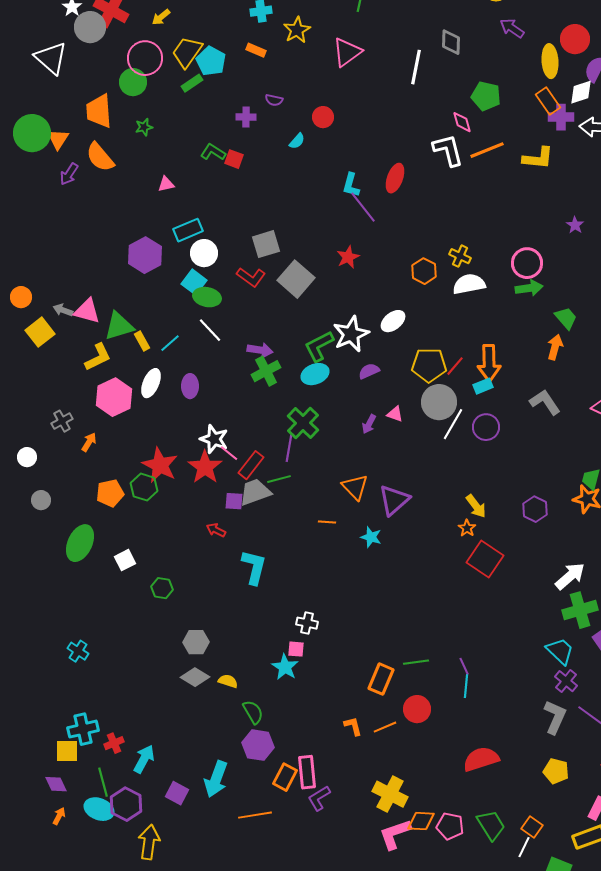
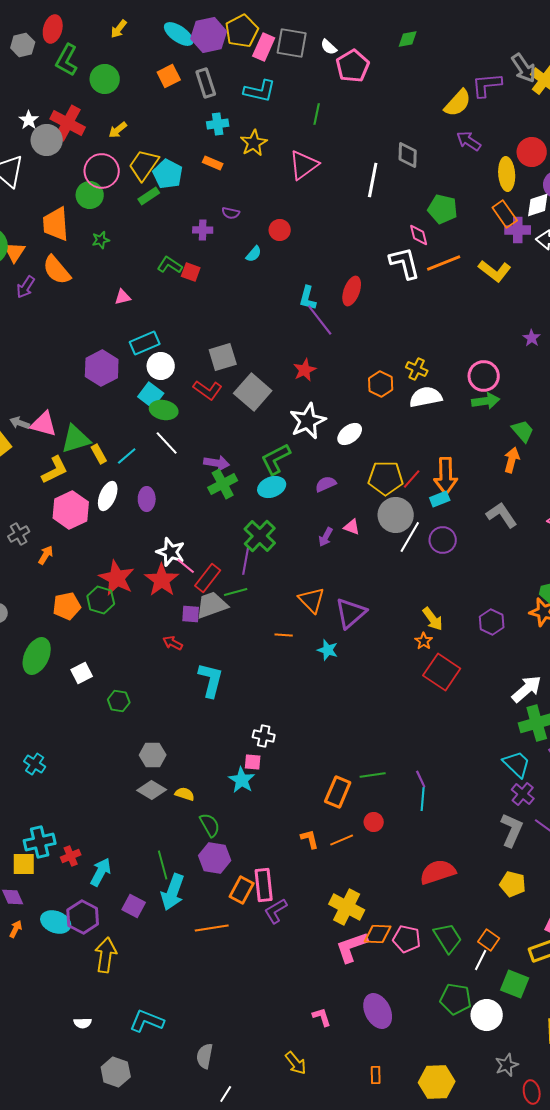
yellow L-shape: (538, 158) -> (495, 271), turned 32
white star: (351, 334) -> (308, 421), moved
red circle: (417, 709) -> (374, 822), size x0.7
green line: (103, 782) -> (163, 865), moved

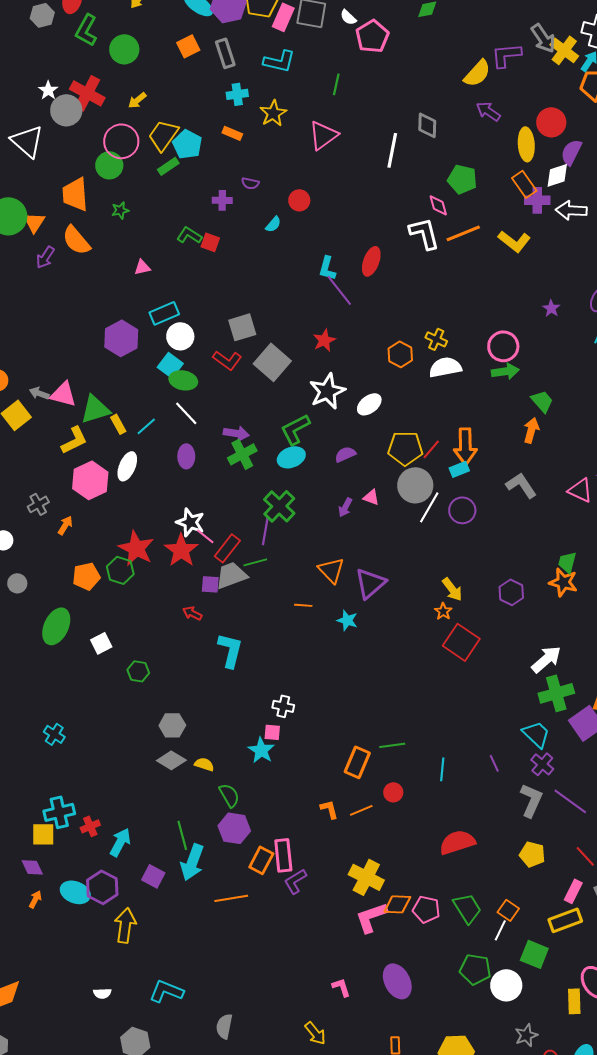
purple ellipse: (147, 499) -> (186, 456), moved
purple line: (421, 779) -> (494, 763), moved

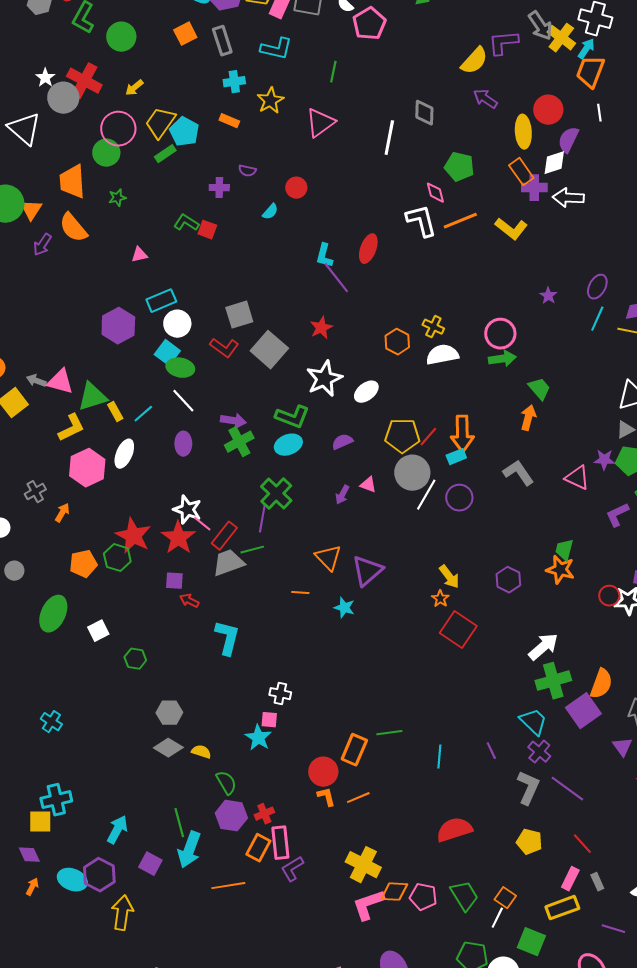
green L-shape: (295, 429) -> (292, 417), turned -132
purple square: (210, 584) -> (174, 581), moved
red circle: (393, 792) -> (323, 772), moved, size x1.5
red cross: (90, 826) -> (264, 814), moved

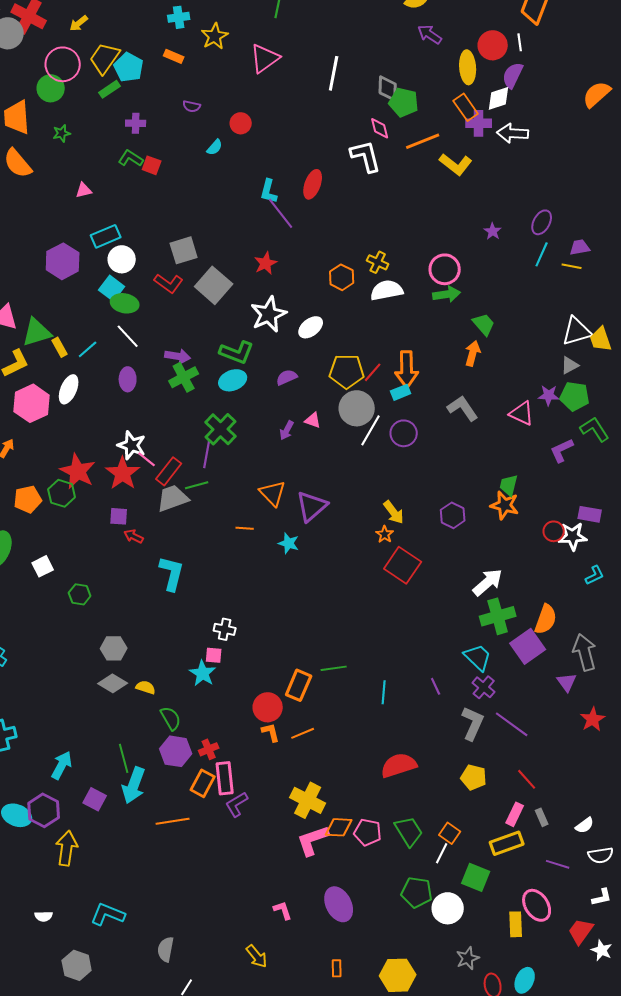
gray diamond: (424, 113) -> (388, 88), moved
white line: (599, 113) -> (520, 42), moved
purple cross: (219, 188) -> (136, 123), moved
orange line: (460, 221) -> (423, 141), moved

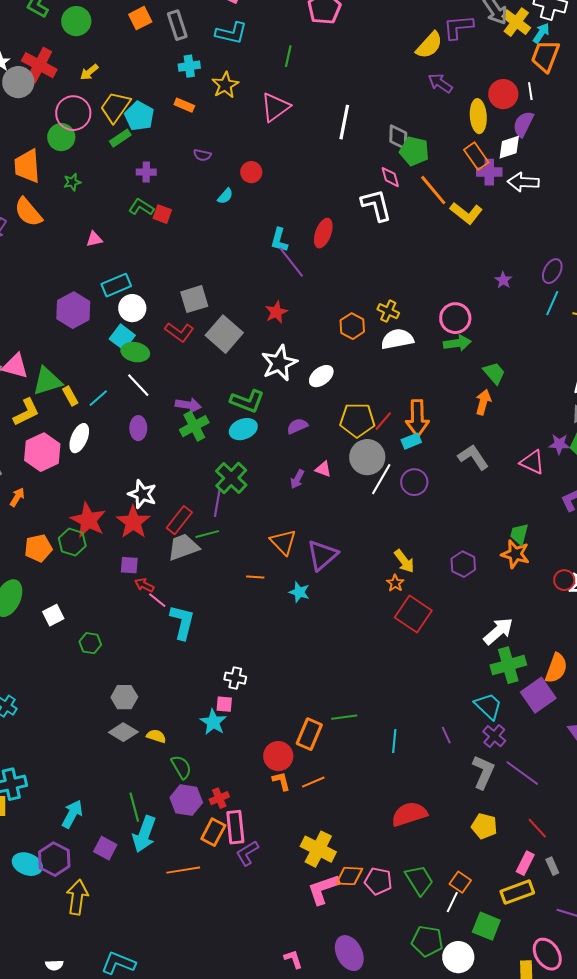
orange line: (423, 141) -> (433, 190), turned 72
pink line: (147, 459) -> (157, 600), moved

